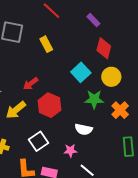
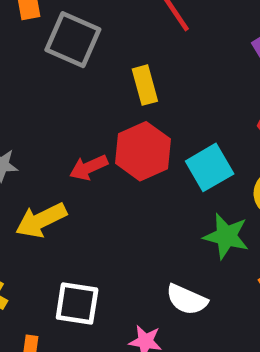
red hexagon: (49, 105) -> (143, 151), moved
white square: (39, 141) -> (77, 303), turned 30

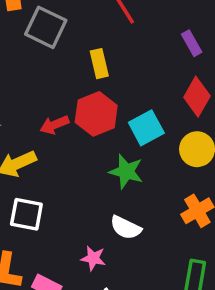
green star: (226, 236) -> (126, 171), moved
white square: (77, 303) -> (26, 214), moved

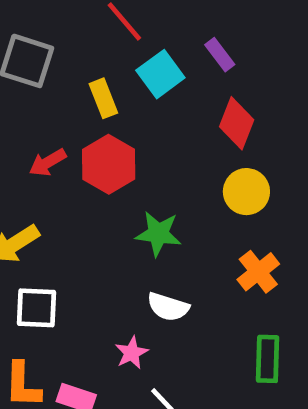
red arrow: (54, 125) -> (48, 163), moved
cyan square: (146, 128) -> (160, 74), moved
pink star: (93, 258) -> (132, 353), turned -30

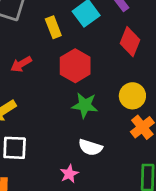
red hexagon: (109, 164) -> (75, 66), moved
yellow circle: (246, 192) -> (132, 96), moved

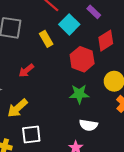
red diamond: (130, 42) -> (106, 41), turned 45
red hexagon: (75, 66) -> (82, 59), moved

